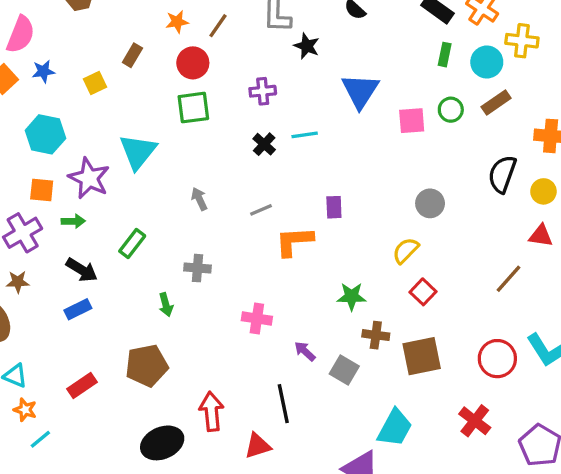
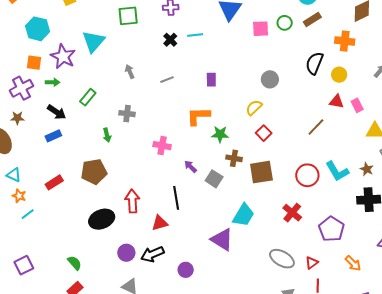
orange L-shape: (294, 241) -> (198, 116), moved

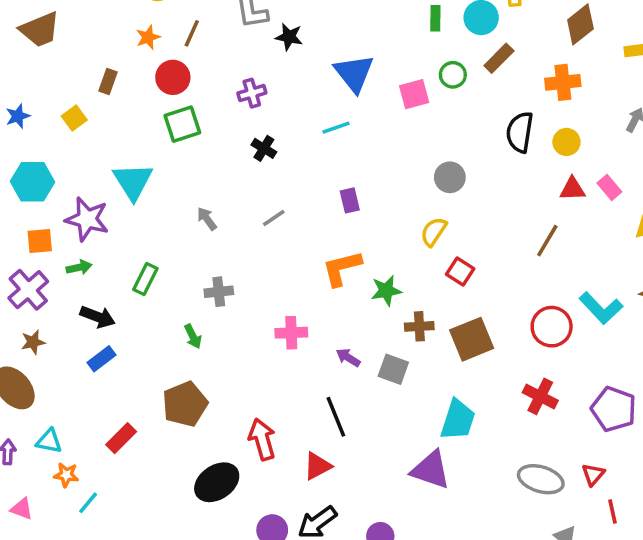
cyan line: (195, 35) -> (336, 128), moved

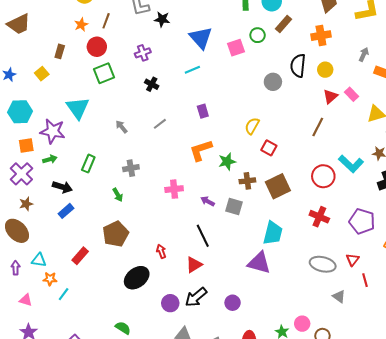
gray circle: (450, 177) -> (273, 82), moved
red triangle: (573, 189) -> (330, 96), turned -35
red arrow: (262, 439) -> (161, 251), size x0.6

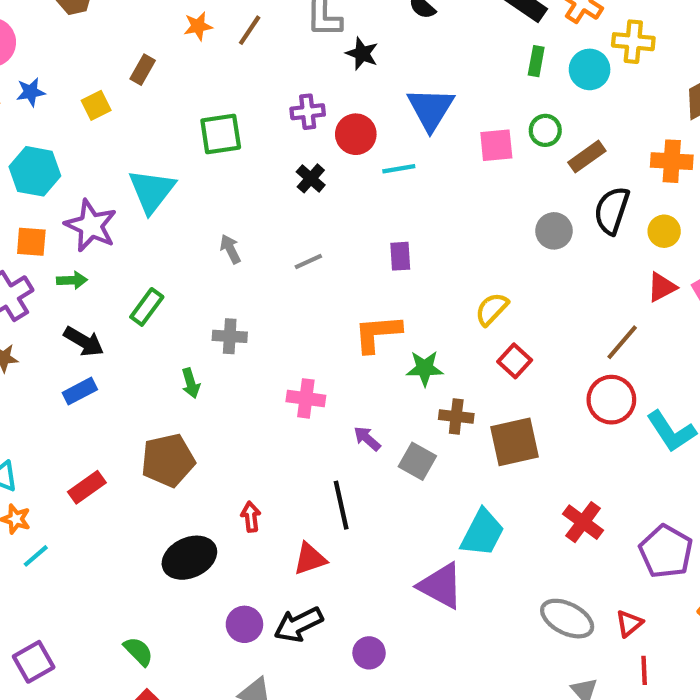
brown rectangle: (283, 24) -> (587, 157), moved
red circle: (97, 47) -> (356, 134), moved
red circle: (323, 176) -> (611, 400), moved

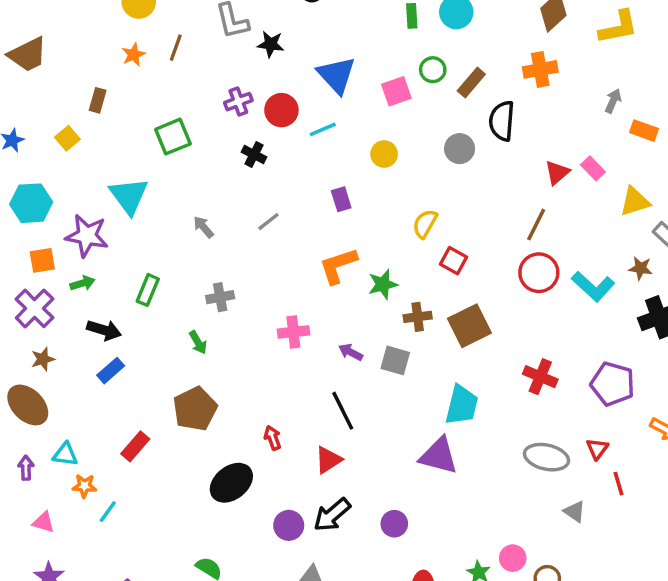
yellow circle: (664, 231) -> (384, 154), moved

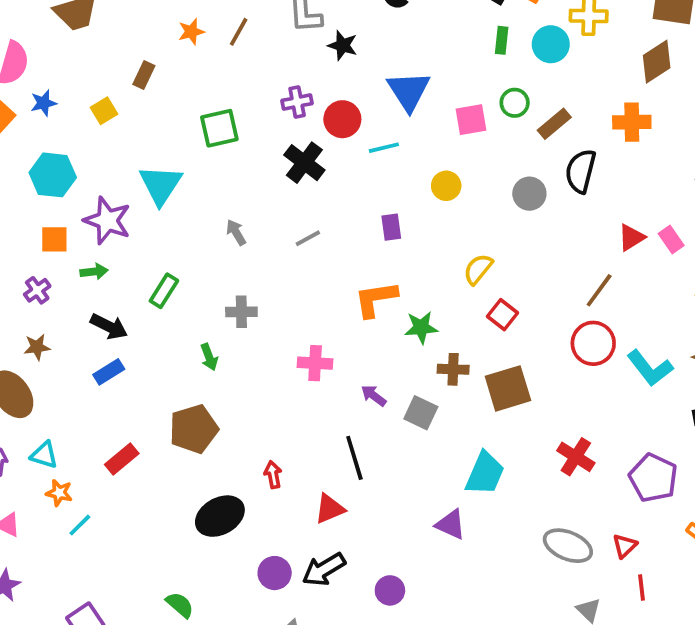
black cross: (254, 155) -> (304, 163), size x1.5
purple cross: (35, 308) -> (37, 290), size x0.6
purple triangle: (439, 456) -> (451, 524), size x0.7

